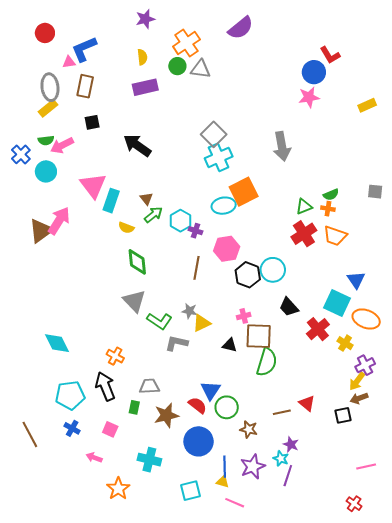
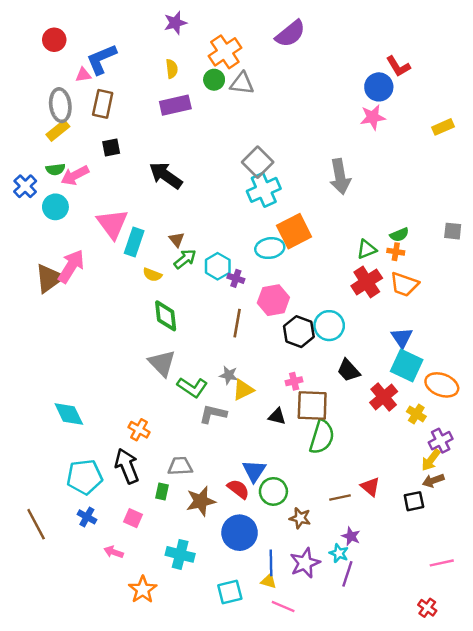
blue triangle: (356, 280) -> (402, 338), moved

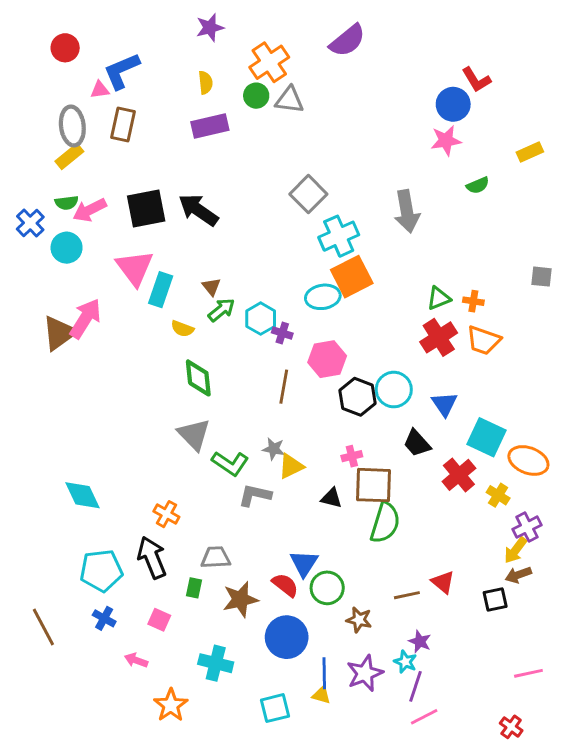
black square: (111, 148) -> (146, 209), moved, size x1.8
cyan cross: (264, 190) -> (339, 236), moved
green semicircle: (399, 235) -> (478, 185), moved
blue triangle: (402, 338) -> (444, 404), moved
pink line: (283, 607) -> (424, 717), moved, turned -50

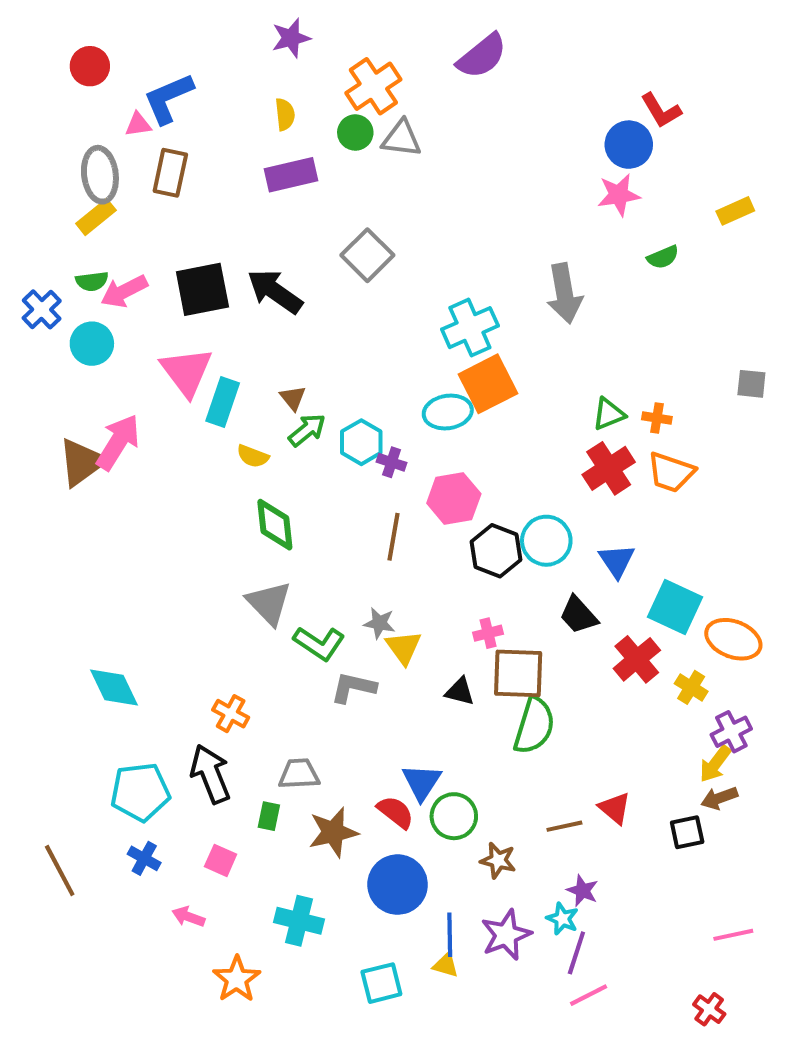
gray square: (308, 194) -> (367, 255), moved
yellow triangle: (291, 466) -> (404, 647), turned -40

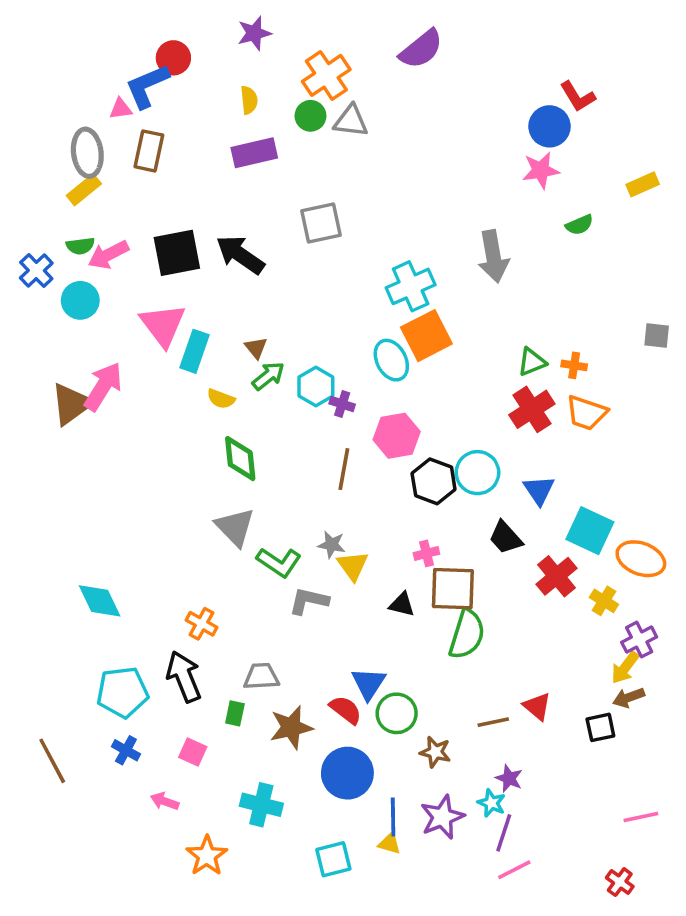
red circle: (90, 66) -> (173, 58), moved
gray square: (367, 255) -> (321, 223), turned 33
cyan ellipse: (448, 412) -> (391, 360), turned 72

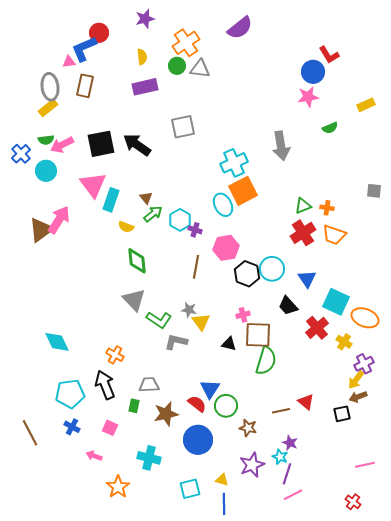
blue line: (393, 817) -> (224, 504), moved

